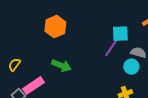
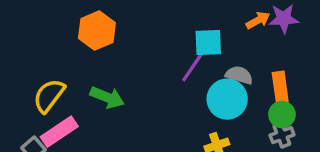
yellow semicircle: (14, 65) -> (49, 96), moved, size x1.5
cyan circle: (131, 67) -> (227, 99), size x1.5

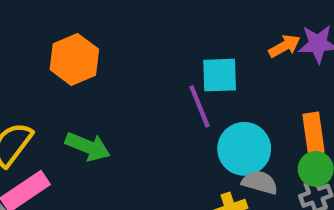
purple line: (193, 67) -> (199, 106), turned -56
gray semicircle: (239, 75) -> (260, 182), moved

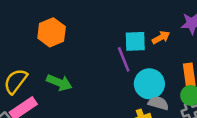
orange arrow: (284, 46) -> (161, 37), moved

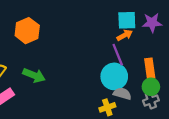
cyan square: (135, 41) -> (127, 20), moved
purple line: (124, 59) -> (118, 55), moved

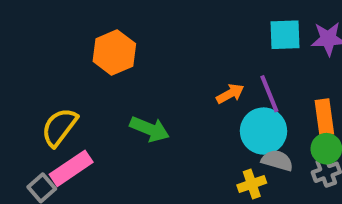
orange arrow: (125, 35) -> (230, 94), moved
green arrow: (34, 75) -> (150, 129), moved

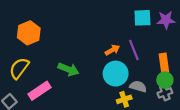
orange hexagon: (114, 53) -> (29, 33), moved
cyan circle: (264, 131) -> (116, 74), moved
pink rectangle: (71, 168) -> (39, 91), moved

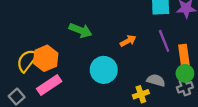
orange hexagon: (29, 33) -> (46, 58), moved
purple line: (134, 50) -> (164, 41), moved
green arrow: (68, 69) -> (80, 30), moved
cyan circle: (116, 74) -> (104, 70), moved

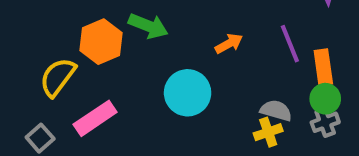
orange hexagon: (46, 58) -> (101, 42), moved
yellow cross: (141, 94) -> (268, 132), moved

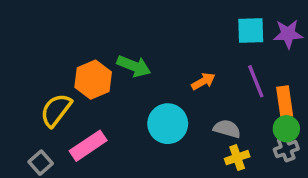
gray semicircle: (276, 110) -> (227, 129), moved

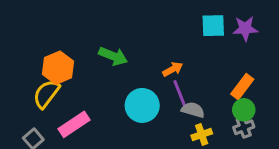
orange hexagon: (93, 80) -> (58, 68), moved
purple line: (256, 81) -> (180, 94), moved
orange rectangle: (285, 102) -> (242, 87), turned 45

